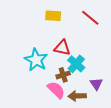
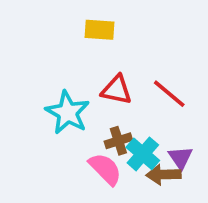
red line: (90, 18) -> (169, 94), moved
cyan cross: (76, 64) -> (143, 154), moved
brown arrow: (77, 96) -> (164, 175), moved

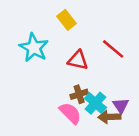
yellow rectangle: (100, 30) -> (67, 20), turned 48
red line: (169, 94) -> (113, 49), moved
cyan star: (68, 112) -> (34, 48), moved

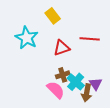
red line: (113, 49) -> (90, 39), turned -36
red triangle: (78, 60) -> (62, 48), turned -30
brown arrow: (109, 117) -> (87, 93), turned -78

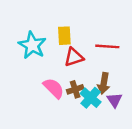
yellow rectangle: (53, 16) -> (64, 36), moved, turned 35
pink semicircle: (56, 90) -> (54, 88), moved
brown arrow: (87, 93) -> (104, 83), moved

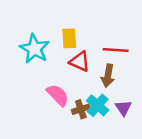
red triangle: (74, 57) -> (80, 62), turned 42
brown arrow: (104, 83) -> (108, 76), moved
brown cross: (75, 89) -> (81, 109), moved

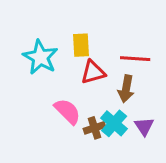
red triangle: (80, 62) -> (93, 72), turned -40

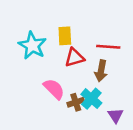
purple triangle: (144, 126) -> (116, 115), moved

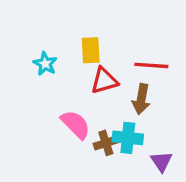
cyan star: (32, 46) -> (45, 64), size x0.6
cyan cross: (91, 99) -> (128, 138), turned -35

